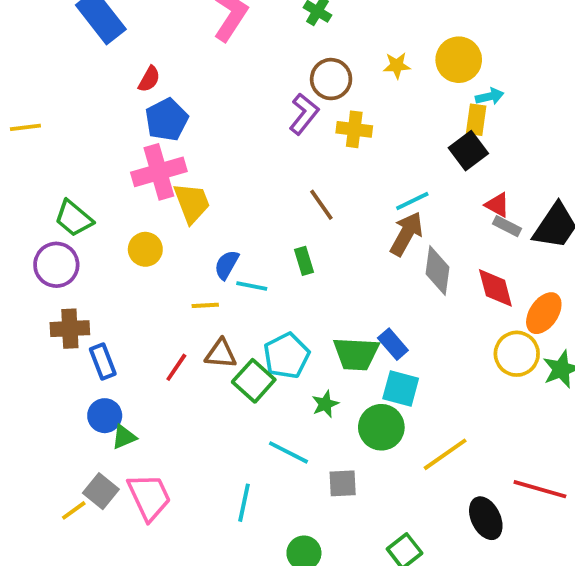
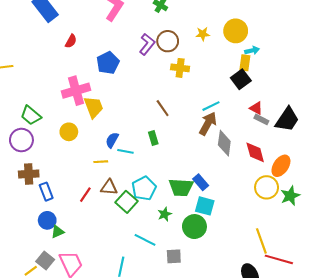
purple L-shape: (304, 114) -> (147, 44), moved
blue pentagon: (167, 120) -> (108, 63), moved
yellow line: (445, 454) -> (261, 241), moved, turned -75

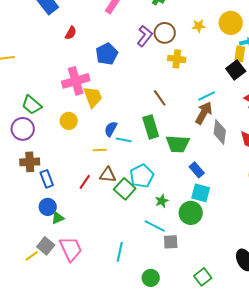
green rectangle: (153, 138) -> (151, 127), size x1.6
green trapezoid: (181, 187) -> (178, 144), moved
cyan line: (145, 240) -> (155, 226), moved

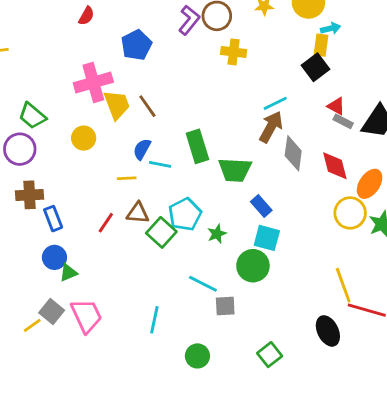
brown line: (160, 98) -> (147, 106), moved
green star: (162, 201) -> (217, 234), moved

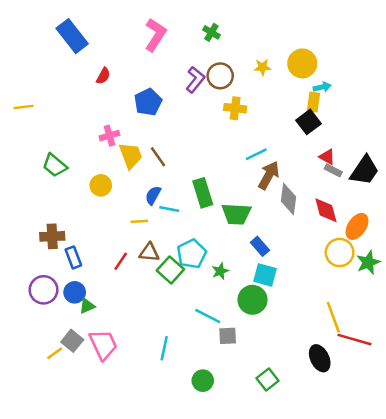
pink cross: (93, 83) -> (109, 136), size x0.6
cyan line: (275, 103) -> (256, 154), moved
purple circle: (20, 149) -> (44, 290), moved

